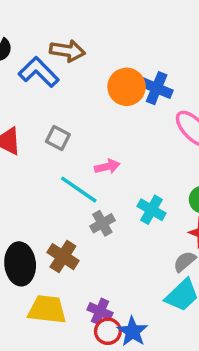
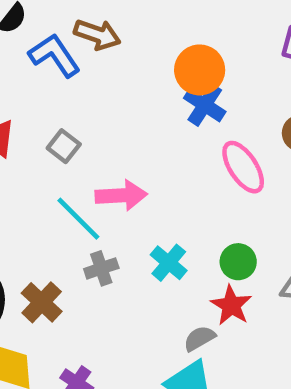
orange circle: (127, 87) -> (200, 70), moved
pink arrow: (107, 167) -> (121, 195), size x1.5

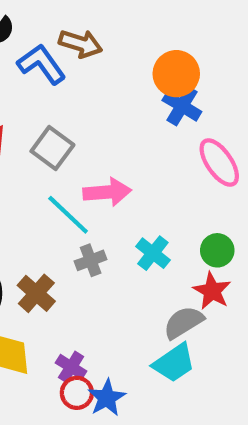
gray square: (64, 146) -> (52, 148), size x1.4
gray semicircle: (199, 338) -> (183, 322), size x1.4

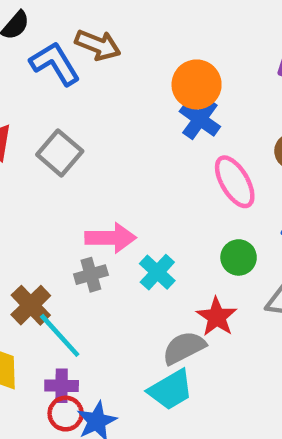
pink arrow: (107, 192) -> (111, 238), moved
cyan line: (68, 215) -> (60, 335), moved
green circle: (217, 250) -> (239, 257), moved
purple cross: (71, 367) -> (62, 386), turned -36

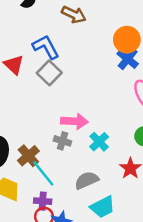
blue L-shape: (55, 64) -> (46, 47), moved
gray cross: (91, 275) -> (62, 141), turned 30
gray semicircle: (184, 348) -> (87, 180), moved

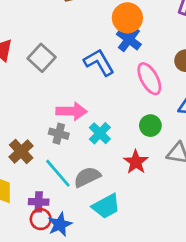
blue L-shape: (46, 47) -> (99, 62), moved
cyan line: (43, 173) -> (58, 173), moved

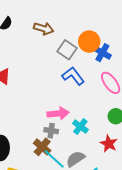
blue cross: (129, 39) -> (102, 53), moved
gray square: (42, 58) -> (67, 50), moved
brown cross: (21, 151) -> (42, 147), moved

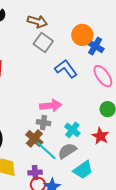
gray square: (67, 50) -> (43, 43), moved
cyan cross: (80, 126) -> (72, 130), moved

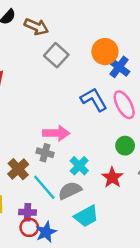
brown arrow: (37, 22) -> (36, 27), moved
blue L-shape: (66, 69) -> (94, 100), moved
brown cross: (34, 139) -> (18, 169), moved

